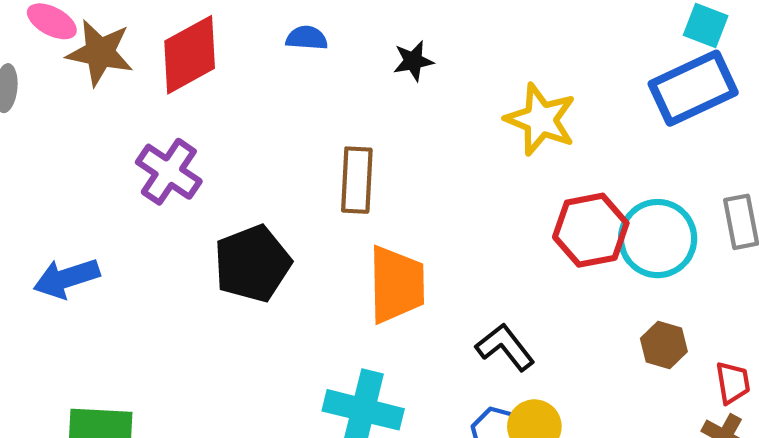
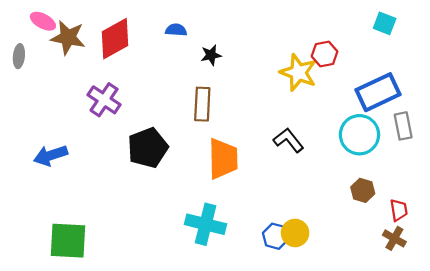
black star: (413, 61) -> (211, 55), moved
blue rectangle: (693, 88) -> (378, 92), moved
red hexagon: (591, 230) -> (325, 54), moved, size x0.7
black L-shape: (505, 347) -> (289, 140), moved

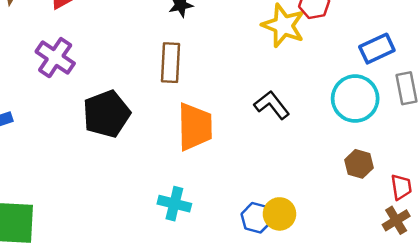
blue rectangle: (378, 92) -> (377, 49), size x0.7
cyan cross: (206, 224) -> (174, 204), size x0.7
brown cross: (394, 238) -> (396, 220), turned 30

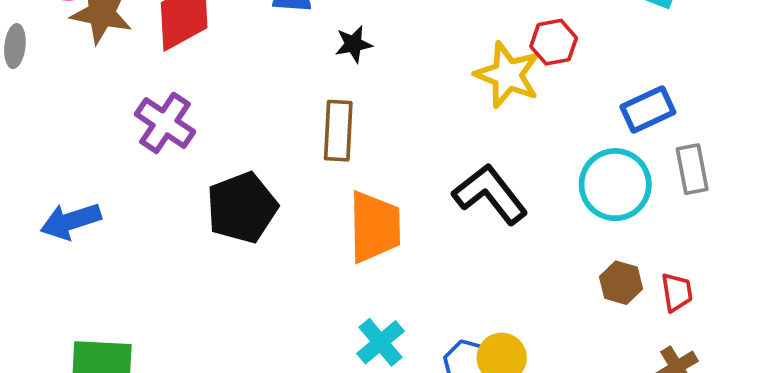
black L-shape: (272, 105) -> (490, 194), size x1.4
red trapezoid: (401, 187) -> (677, 292), moved
cyan cross: (174, 204) -> (380, 342), moved, turned 36

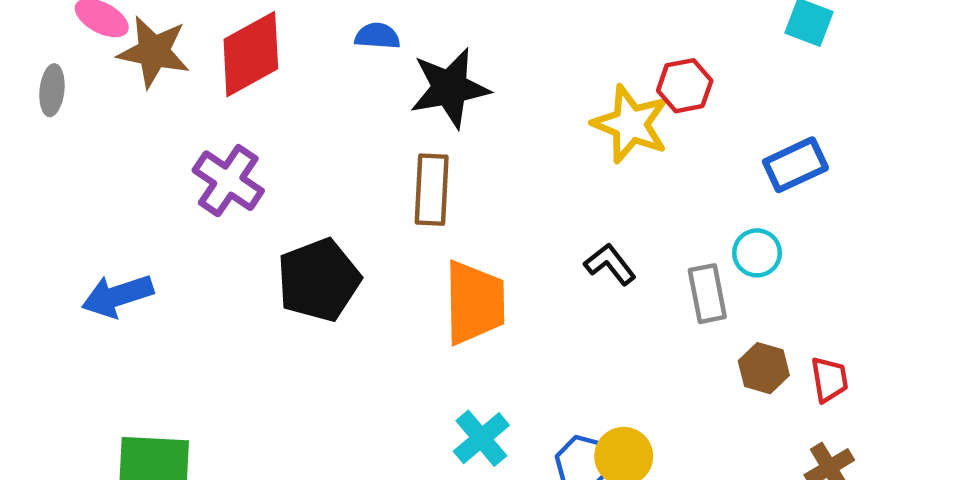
black star: (354, 44) -> (450, 88), size x1.8
gray rectangle: (692, 169) -> (707, 294), moved
cyan circle: (615, 185) -> (757, 253), size x0.6
black L-shape: (490, 194) -> (610, 264), size x0.6

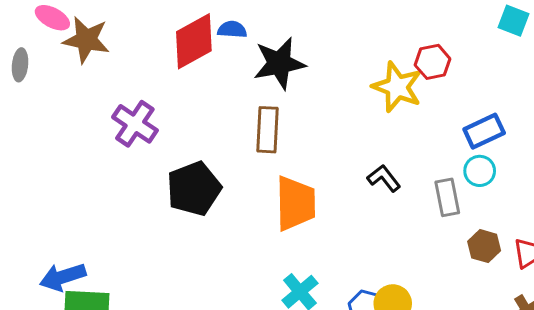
red diamond: (251, 54) -> (194, 41), moved
blue rectangle: (795, 165) -> (484, 131), moved
blue arrow: (118, 296) -> (63, 277), moved

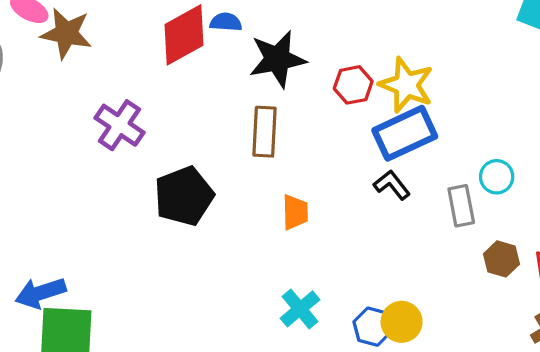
red hexagon: (433, 62) -> (353, 85), moved
blue rectangle: (484, 131) -> (405, 133), moved, size x1.4
orange trapezoid: (296, 203) -> (295, 212), size x0.6

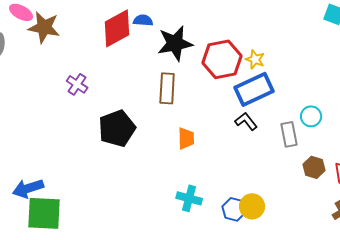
red hexagon: (353, 85) -> (222, 59), size x1.6
yellow star: (406, 85) -> (255, 59), size x0.6
purple cross: (119, 125) -> (77, 84), size x0.7
cyan cross: (300, 309) -> (189, 198), turned -35

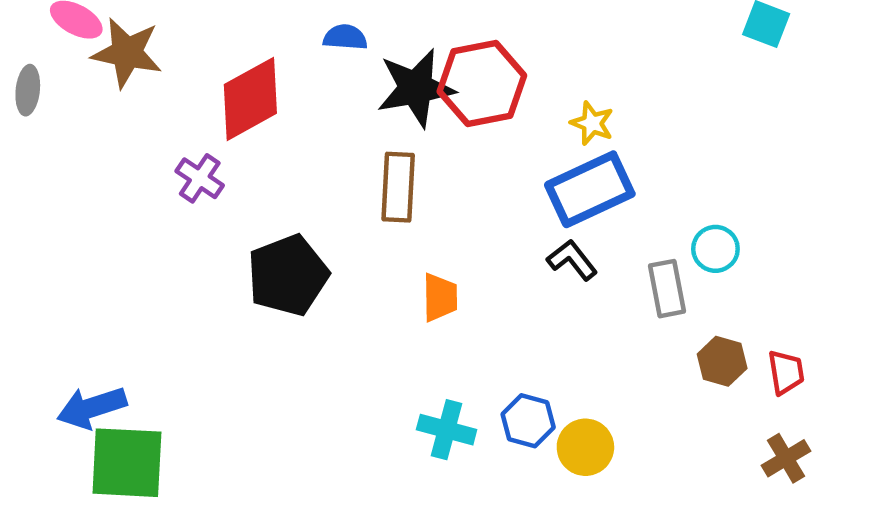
red diamond: (117, 28) -> (250, 99), moved
red hexagon: (222, 59) -> (482, 84), moved
blue hexagon: (234, 209) -> (528, 421), moved

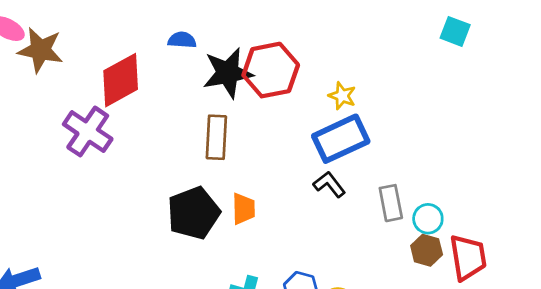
purple cross: (200, 178) -> (88, 132), size x1.6
cyan circle: (715, 249) -> (428, 219), moved
black pentagon: (288, 275) -> (193, 213), moved
red trapezoid: (786, 372) -> (468, 257), size x1.6

